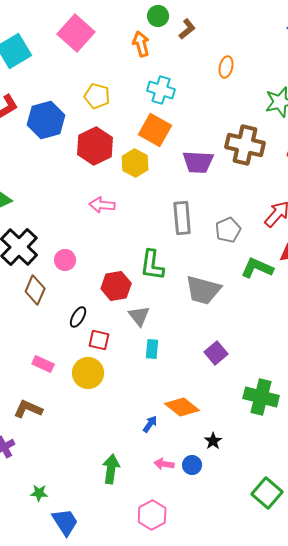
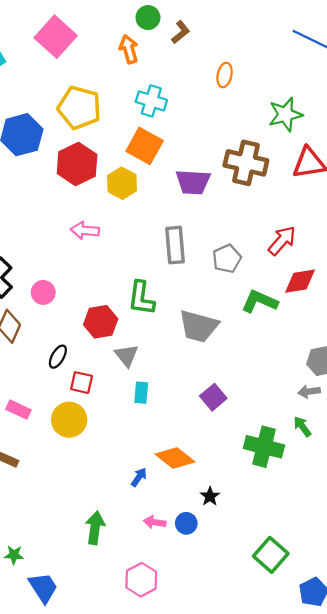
yellow pentagon: (97, 96) -> (79, 108), size x1.5

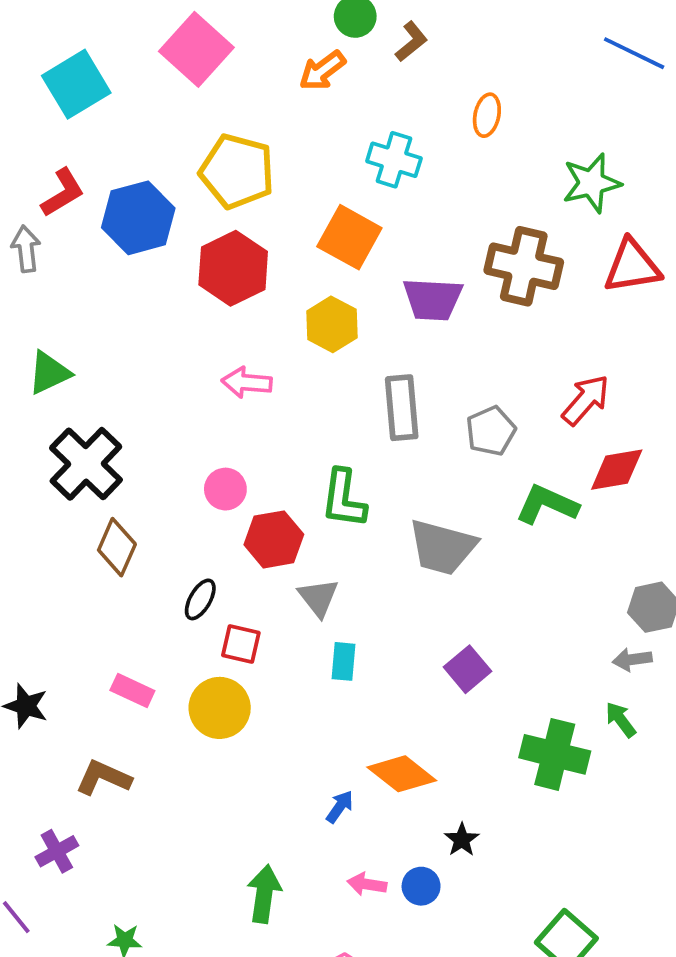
orange arrow: (129, 49) -> (322, 71), turned -112
cyan cross: (151, 101) -> (394, 160), moved
yellow hexagon: (122, 183) -> (332, 324), moved
pink circle: (43, 292) -> (225, 489), moved

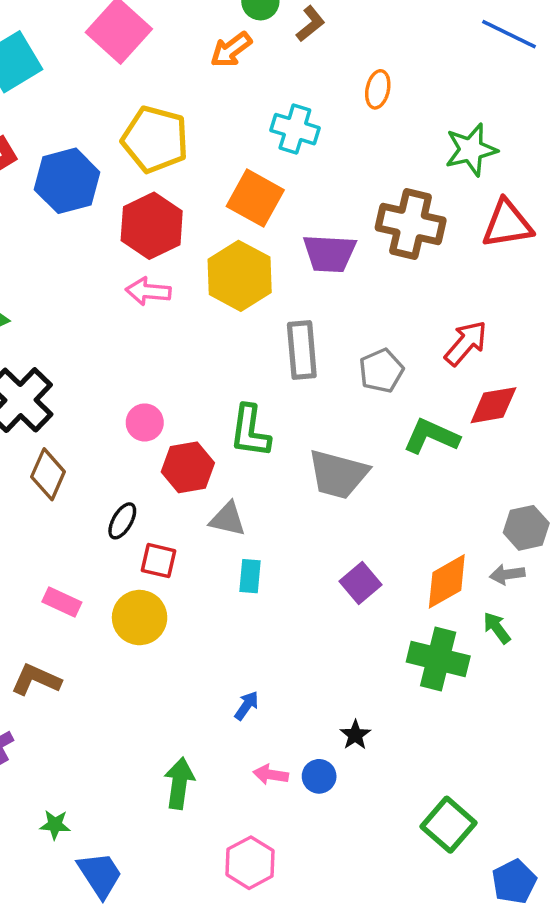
yellow hexagon: (332, 324) -> (240, 276), size x1.4
pink arrow: (247, 382) -> (148, 291), moved
gray triangle: (318, 598) -> (228, 519), turned -39
orange diamond: (402, 774) -> (447, 581), moved, turned -68

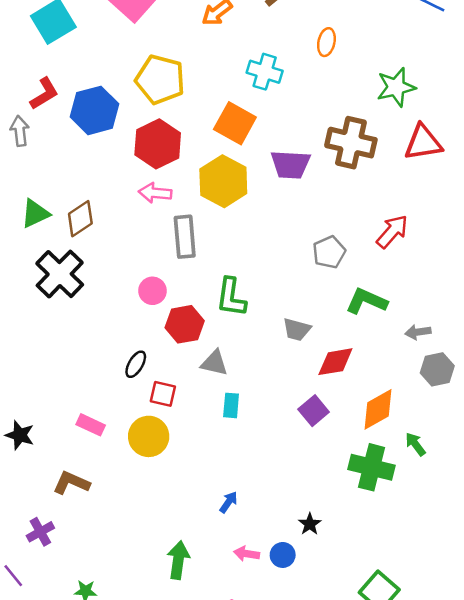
gray rectangle: (302, 350) -> (185, 237), moved
red diamond: (493, 405) -> (335, 362), moved
brown diamond: (48, 474) -> (80, 219), moved, turned 33
gray trapezoid: (338, 474) -> (297, 329), size x0.6
gray arrow: (507, 574) -> (418, 332), moved

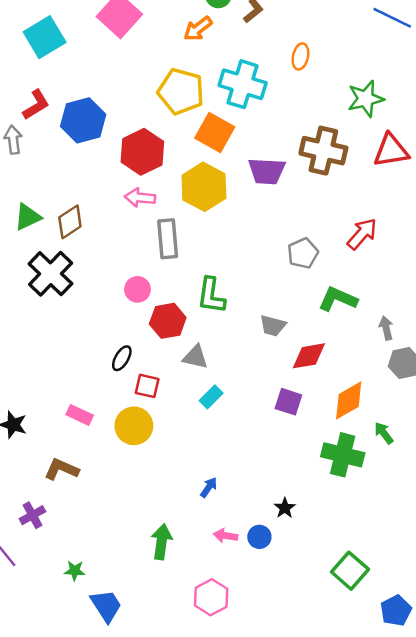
cyan cross: (265, 72) -> (243, 84), size x1.4
yellow pentagon: (160, 79) -> (181, 91), moved
gray arrow: (418, 332) -> (386, 328), turned 85
cyan rectangle: (231, 405) -> (211, 397), turned 40
purple square: (314, 411) -> (288, 402), turned -32

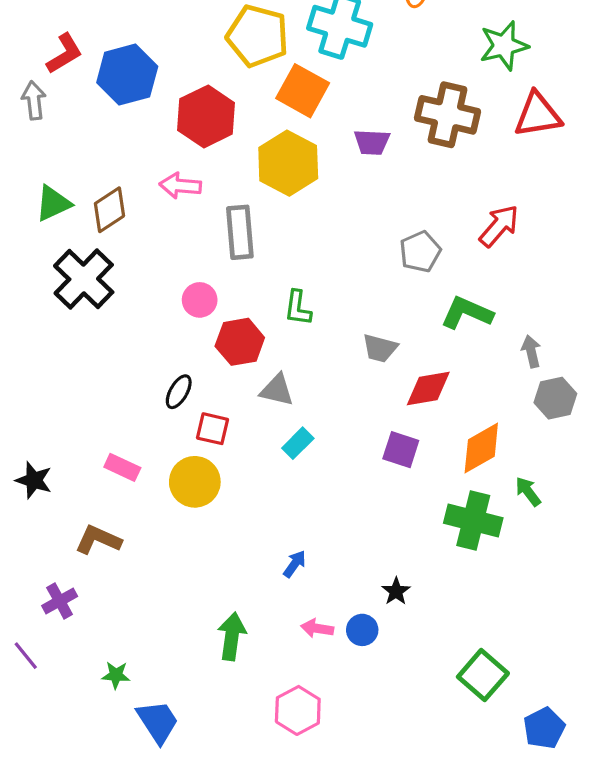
purple trapezoid: (267, 171) -> (372, 142), size x0.7
pink arrow: (140, 198) -> (180, 186), moved
green L-shape: (211, 295) -> (298, 308), size x0.7

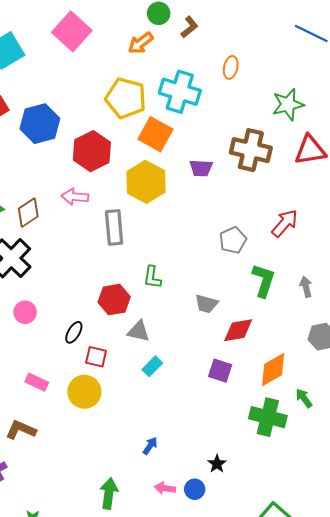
pink circle: (200, 300) -> (25, 312), moved
green L-shape: (467, 313) -> (264, 280), turned 84
gray arrow: (531, 351) -> (306, 287), moved

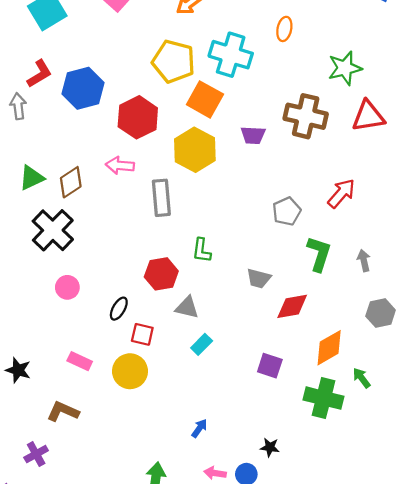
purple square: (220, 371) -> (270, 366), moved
black star: (217, 464) -> (270, 447), turned -30

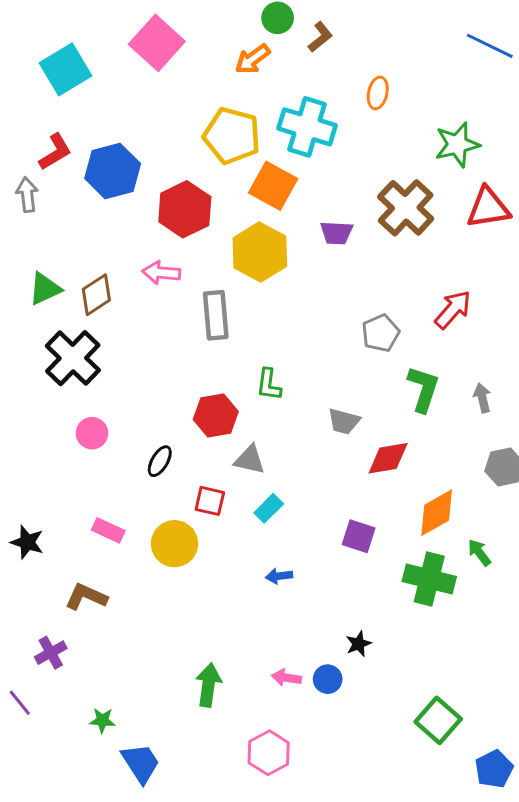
brown cross: (306, 116) -> (406, 208), turned 30
red square: (142, 334) -> (210, 501), moved
blue arrow: (199, 428) -> (279, 576), moved, turned -132
black star: (270, 447) -> (359, 644), turned -30

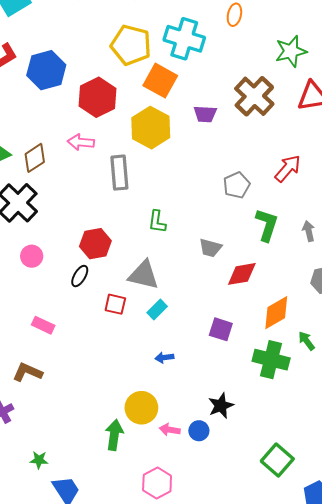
red hexagon: (216, 416) -> (95, 244), moved
gray triangle: (250, 460) -> (144, 275), size x1.4
yellow circle: (174, 544) -> (141, 408), moved
black star: (359, 644) -> (221, 406), size x1.4

